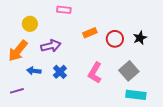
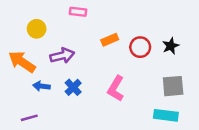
orange arrow: (18, 51) -> (22, 62), turned 85
gray square: (129, 71) -> (173, 86), moved, turned 36
purple line: (17, 91) -> (29, 118), moved

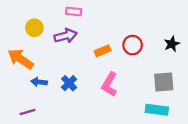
orange rectangle: (110, 40) -> (103, 51), moved
black star: (171, 46) -> (172, 44), moved
purple arrow: (62, 56) -> (66, 36), moved

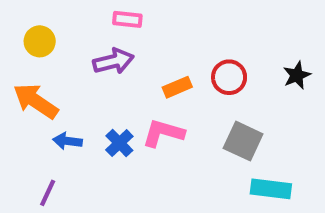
yellow circle: (34, 28) -> (40, 41), moved
gray square: (164, 82) -> (243, 141), moved, turned 30
pink L-shape: (109, 84) -> (163, 133), moved, turned 75
purple line: (27, 112) -> (48, 193), turned -49

